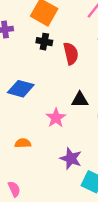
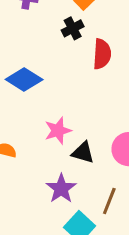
black cross: (44, 42) -> (73, 28), turned 35
black triangle: (80, 100) -> (83, 153), moved

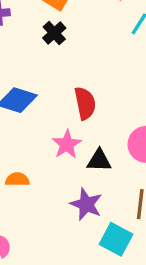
red semicircle: (102, 54) -> (85, 103), moved

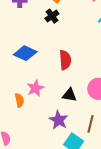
pink star: (67, 144) -> (35, 88), moved
orange semicircle: (17, 179) -> (19, 100), turned 72

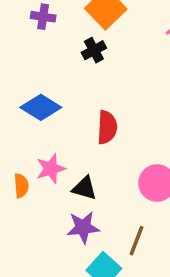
black triangle: (69, 95) -> (84, 188), moved
purple star: (59, 120) -> (83, 227), turned 30

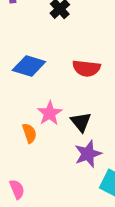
red semicircle: (107, 127) -> (86, 68), turned 108
black triangle: (84, 188) -> (81, 122), turned 50

